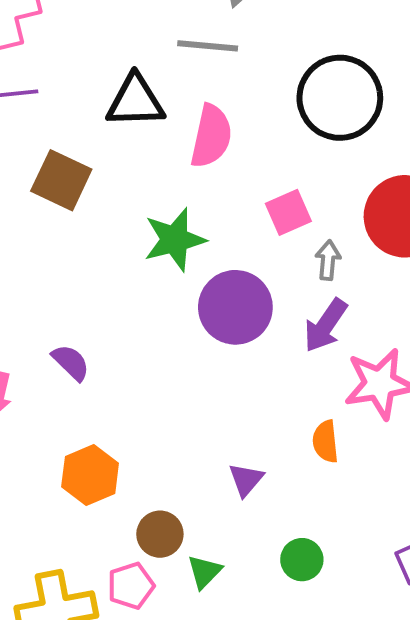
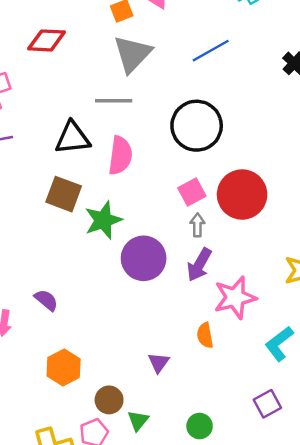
brown square: (61, 180) -> (64, 194), moved
pink square: (288, 212) -> (192, 192), moved
green circle: (302, 560) -> (200, 426), moved

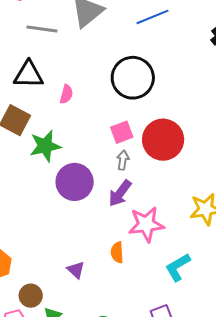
gray line: (114, 101) -> (42, 29), moved
pink semicircle: (120, 155) -> (66, 94), size x0.6
purple triangle: (159, 363) -> (76, 270), turned -30

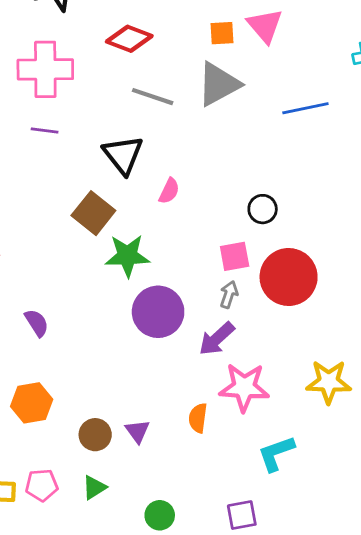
black triangle: (29, 75) -> (123, 155), turned 40
black circle: (133, 78) -> (263, 209), moved, size x0.5
brown circle: (31, 296) -> (95, 435), moved

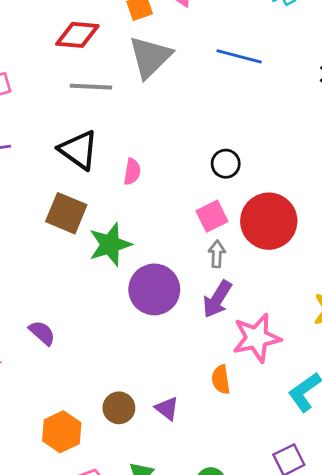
red diamond: (129, 39) -> (77, 35), moved
blue line: (305, 108) -> (239, 56), turned 42
orange hexagon: (32, 403) -> (62, 432), moved
brown circle: (95, 435) -> (119, 408), moved

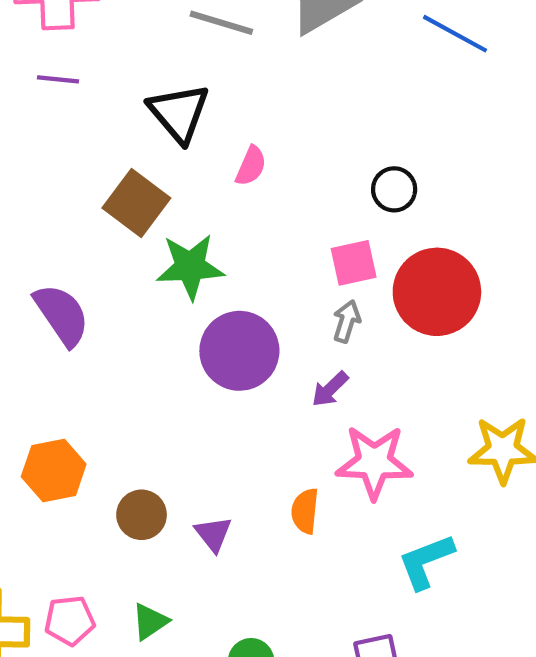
purple arrow: (217, 299) -> (330, 389), size x0.7
purple semicircle: (42, 333) -> (62, 315), moved, size x1.5
orange hexagon: (62, 432) -> (54, 470), moved

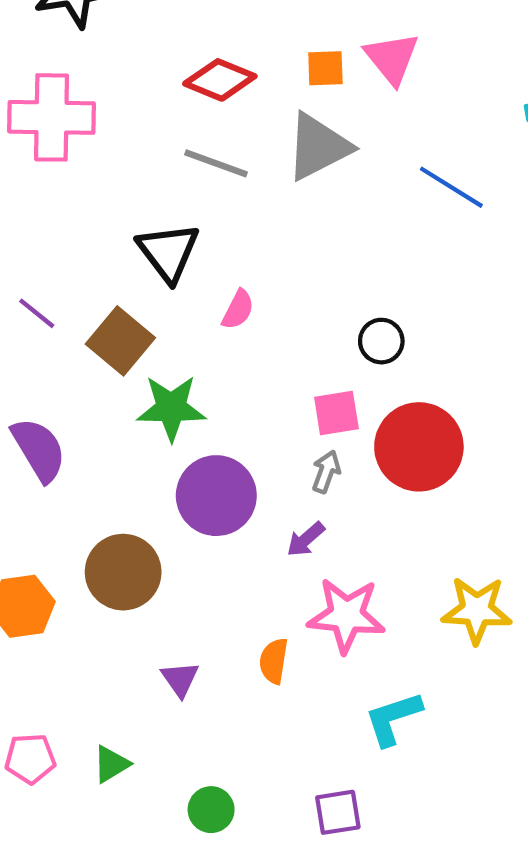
purple line: (58, 79) -> (37, 313), moved, turned 30
brown circle: (142, 515) -> (123, 572), moved, size x1.5

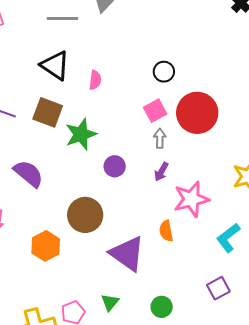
purple circle: (216, 496) -> (115, 166), size x0.6
purple triangle: (180, 679) -> (127, 254), size x2.0

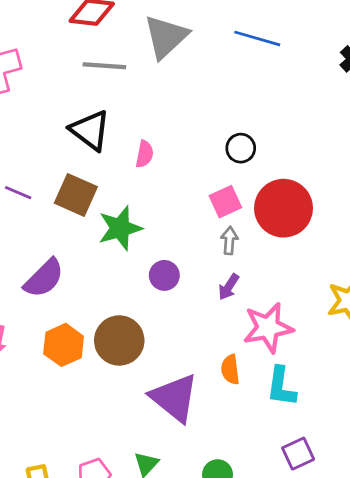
purple semicircle: (28, 174) -> (44, 278), turned 92
cyan L-shape: (228, 238) -> (281, 387), moved, turned -48
orange hexagon: (46, 246) -> (64, 345), moved

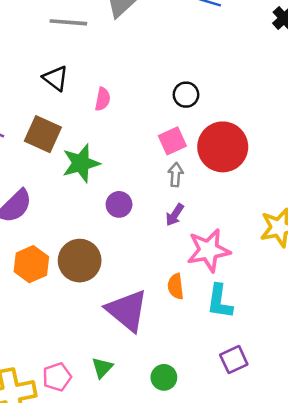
black triangle: (90, 130) -> (56, 78), size x0.7

